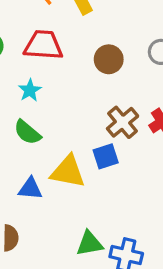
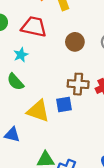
brown cross: (123, 122) -> (78, 84), turned 36
blue triangle: (30, 189) -> (12, 135), moved

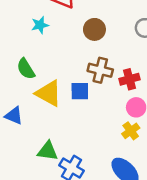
brown circle: (75, 42) -> (94, 29), moved
green semicircle: (15, 82) -> (26, 69), moved

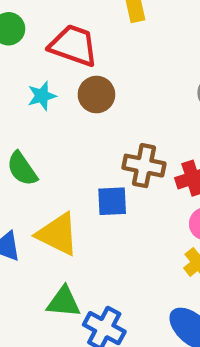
brown circle: (94, 29) -> (96, 95), moved
yellow triangle: (49, 93) -> (58, 234), moved

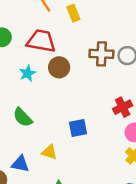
brown cross: (144, 166) -> (101, 54), moved
yellow triangle: (58, 234) -> (49, 152), size x0.6

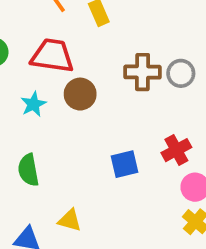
green semicircle: (23, 117) -> (28, 170), turned 35
blue square: (78, 128) -> (124, 164), moved

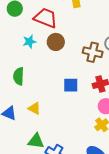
brown cross: (142, 72) -> (93, 52), moved

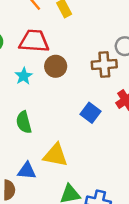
blue square: (71, 85) -> (91, 113), turned -35
yellow triangle: (34, 108) -> (55, 155), size x1.5

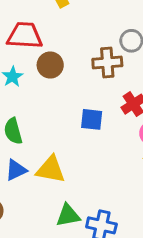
blue square: (91, 113) -> (92, 119), turned -30
blue triangle: (27, 171) -> (16, 170), moved, turned -30

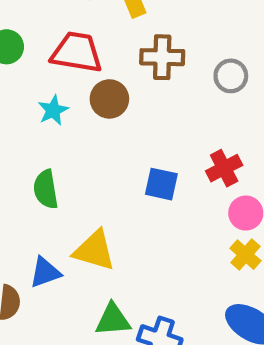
brown cross: (107, 63) -> (162, 57), moved
blue triangle: (16, 170) -> (45, 272), moved

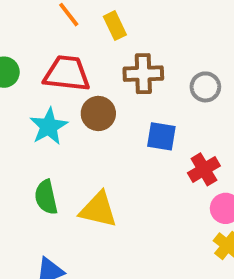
cyan star: (53, 110) -> (49, 126), size x1.4
blue square: (161, 184) -> (161, 136), moved
yellow triangle: (94, 251) -> (98, 210), moved

